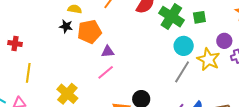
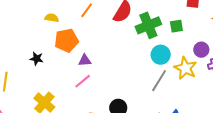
green cross: (171, 17) -> (148, 25), turned 35
black star: (66, 26) -> (37, 59), moved

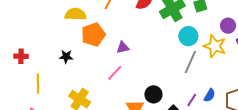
yellow semicircle: (52, 18) -> (75, 14), size x1.5
purple triangle: (85, 60) -> (123, 48), moved

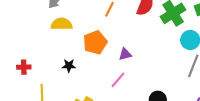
yellow semicircle: (75, 14) -> (62, 24), moved

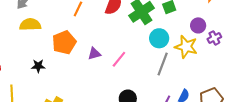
pink line: (118, 80) -> (119, 59), moved

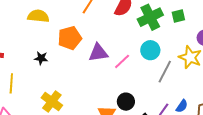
cyan circle: (159, 38) -> (150, 50), moved
purple triangle: (94, 54) -> (98, 53), size x1.5

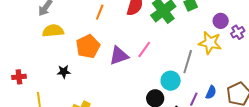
cyan circle: (150, 50) -> (171, 81), moved
pink line: (122, 61) -> (144, 49), moved

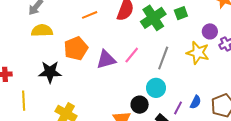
orange line: (100, 12) -> (90, 15), turned 42
gray line: (188, 62) -> (163, 58), moved
black star: (64, 72) -> (50, 72), size x1.6

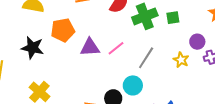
yellow star: (198, 53) -> (181, 60), size x0.7

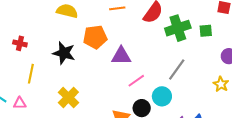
pink line: (116, 48) -> (136, 81), moved
yellow star: (181, 60) -> (221, 84), moved

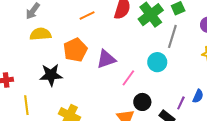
gray line: (177, 69) -> (172, 36), moved
cyan circle: (162, 96) -> (157, 62), moved

